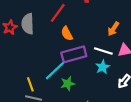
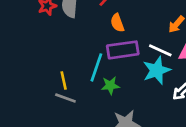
cyan star: (103, 67) -> (157, 70), size x1.5
cyan line: (55, 71) -> (96, 67), turned -35

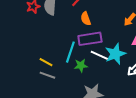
white line: (160, 50) -> (99, 55), moved
yellow line: (64, 81) -> (46, 62), turned -48

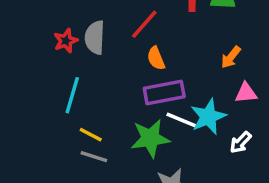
cyan line: (70, 52) -> (72, 95), moved
green star: (81, 65) -> (150, 138), size x1.6

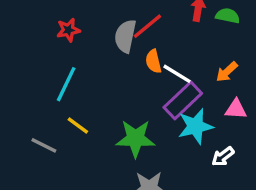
gray semicircle: (95, 37) -> (125, 36), moved
purple rectangle: (164, 92) -> (183, 100), moved, turned -42
white line: (181, 120) -> (177, 74), moved
gray line: (94, 157) -> (44, 145), moved

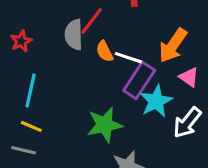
orange arrow: (227, 72) -> (173, 45), size x1.6
pink triangle: (236, 109) -> (189, 77), turned 45
yellow line: (78, 125) -> (31, 126), moved
white arrow: (223, 157) -> (187, 123), size x1.5

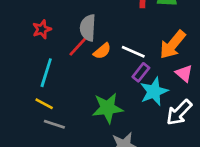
red line: (92, 21) -> (79, 45), moved
orange semicircle: (105, 51) -> (102, 51), moved, turned -108
purple rectangle: (139, 80) -> (141, 72), size x0.6
gray line: (24, 150) -> (54, 124), moved

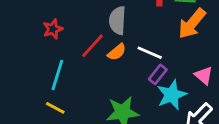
gray semicircle: (88, 28) -> (117, 20), moved
orange arrow: (173, 45) -> (192, 24), moved

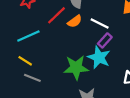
cyan line: (57, 75) -> (28, 36), turned 45
cyan star: (172, 95) -> (99, 57), moved, turned -30

